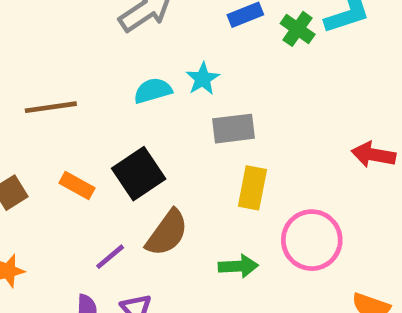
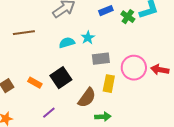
brown line: (51, 107) -> (24, 33), moved
brown semicircle: (167, 233) -> (87, 98), moved
pink circle: (312, 240) -> (134, 68), moved

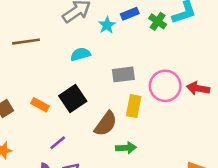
cyan star: (88, 38) -> (107, 25), moved

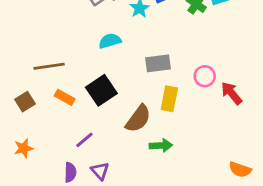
brown line: (26, 42) -> (49, 66), moved
pink circle: (165, 86) -> (205, 76), size x0.6
red arrow: (198, 88) -> (232, 93), moved, turned 40

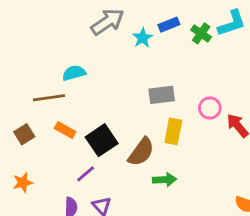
cyan semicircle: (110, 41) -> (74, 73), moved
black square: (101, 90) -> (102, 140), moved

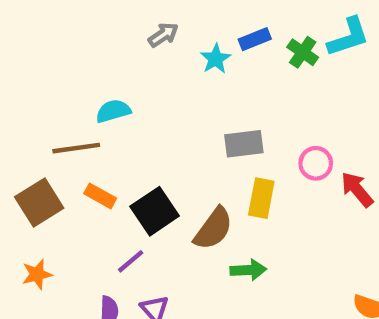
gray arrow: (107, 22) -> (163, 35), size x0.6
brown square: (24, 134) -> (39, 203), size x1.5

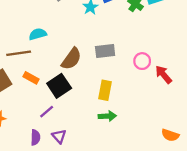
yellow rectangle: (261, 198) -> (105, 90), moved
brown semicircle: (213, 229) -> (71, 59), moved

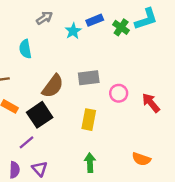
cyan semicircle: (38, 34) -> (25, 49), moved, turned -84
pink circle: (142, 61) -> (119, 93), moved
green arrow: (107, 116) -> (90, 163), moved, turned -90
orange semicircle: (170, 135) -> (141, 159), moved

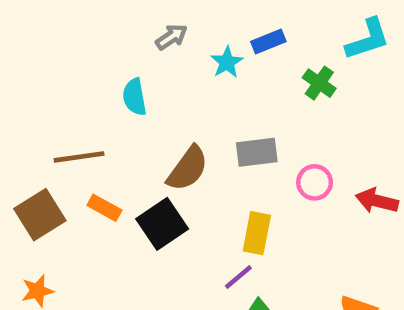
green cross: (121, 27) -> (319, 83), moved
red arrow: (151, 103) -> (377, 201), turned -36
purple line: (26, 142) -> (238, 277), moved

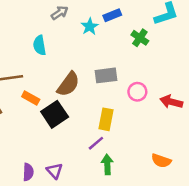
orange rectangle: (104, 208) -> (31, 98), moved

